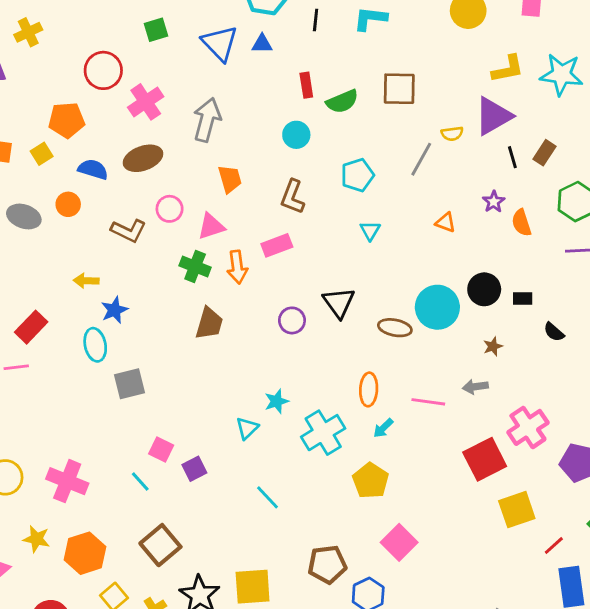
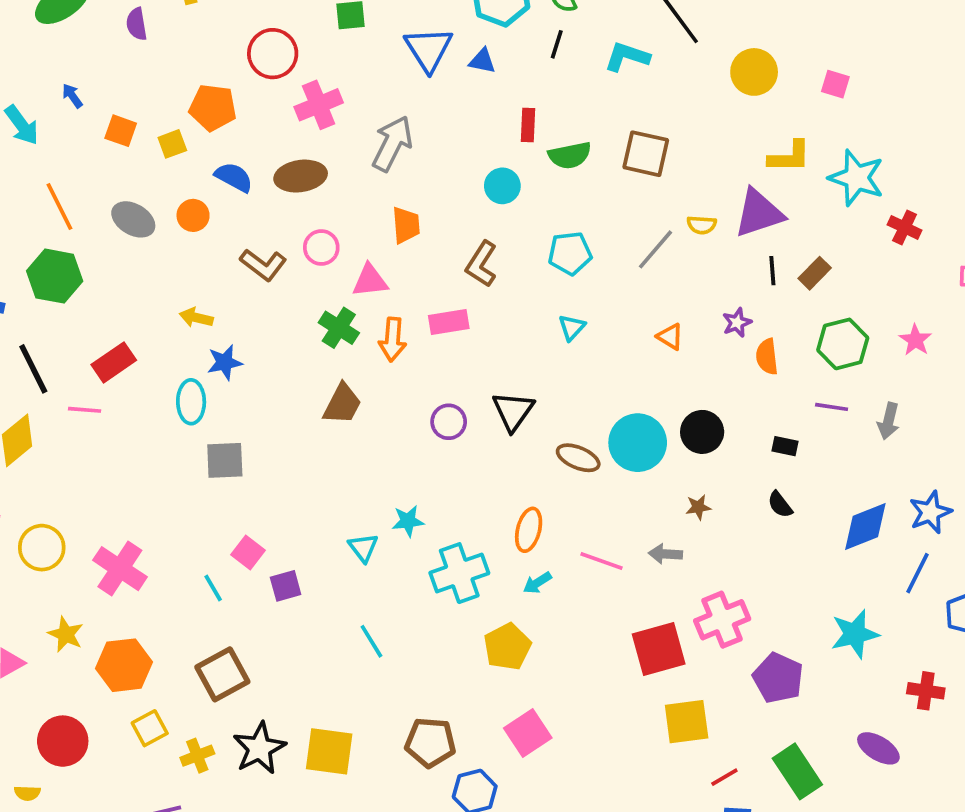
black rectangle: (523, 299) -> (785, 446), moved
cyan triangle: (247, 428) -> (363, 548), turned -35

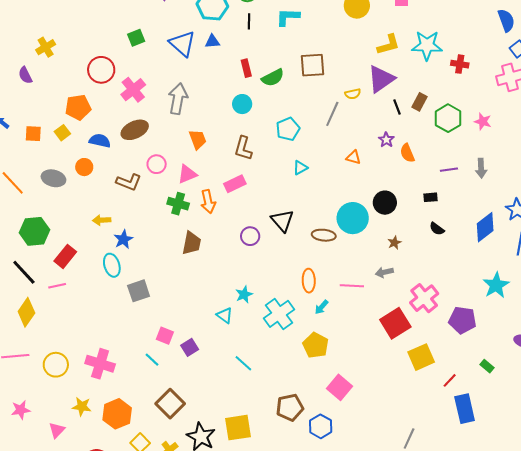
green hexagon: (55, 276) -> (35, 231), moved
cyan triangle: (572, 327) -> (300, 168), turned 35
green hexagon: (843, 344) -> (448, 118), moved
green rectangle: (797, 771) -> (487, 366), size x0.5

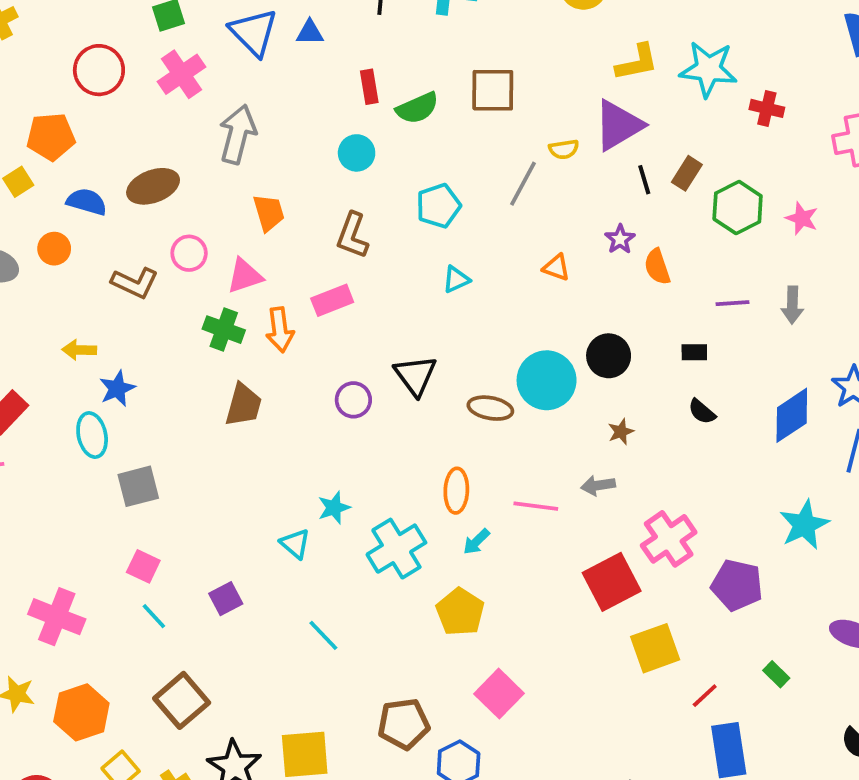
pink cross: (133, 90) -> (182, 74), moved
pink square: (165, 336) -> (143, 566), moved

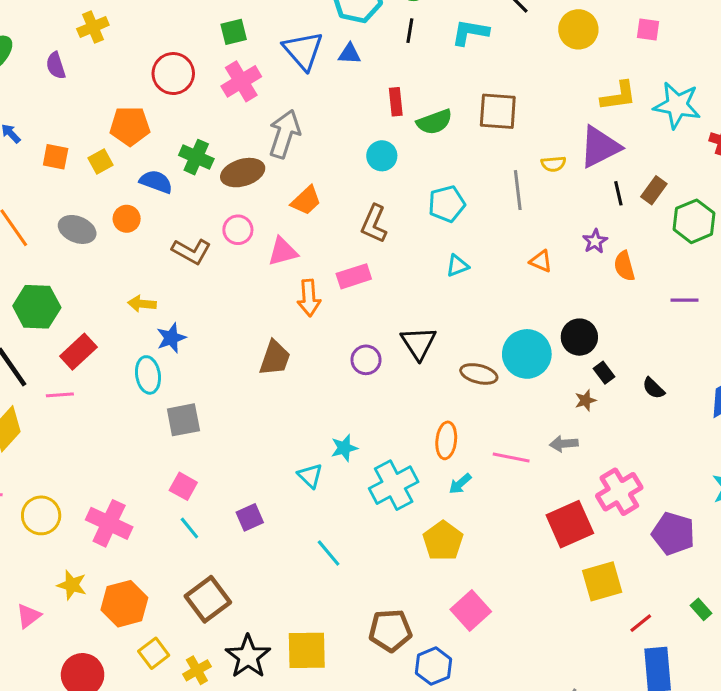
gray line: (523, 184) -> (518, 190), turned -39
brown ellipse: (153, 186) -> (243, 173), moved
orange trapezoid: (269, 213) -> (306, 201), turned 60
green cross: (224, 330) -> (196, 157), moved
black rectangle: (694, 352) -> (604, 373), moved, turned 50

